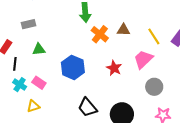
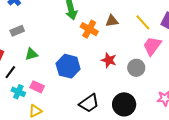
pink trapezoid: (143, 59) -> (152, 46), moved
black line: (15, 64) -> (10, 72), turned 40
gray circle: (154, 87) -> (136, 68), moved
black trapezoid: (87, 107) -> (89, 103), turned -75

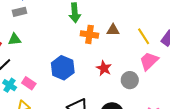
orange cross: (89, 29) -> (89, 34), turned -30
gray rectangle: (17, 31) -> (19, 12), moved
green triangle: (31, 54) -> (14, 39), moved

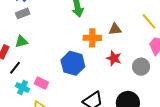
brown triangle: (113, 30) -> (115, 29), moved
orange cross: (89, 34) -> (92, 38), moved

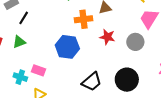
green triangle: (21, 42) -> (19, 42), moved
black line: (15, 68) -> (24, 18), moved

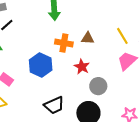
gray circle: (135, 42) -> (98, 86), moved

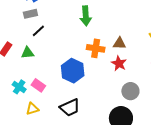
red star: (82, 67) -> (119, 63), moved
black trapezoid: (54, 105) -> (70, 108), moved

